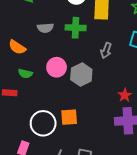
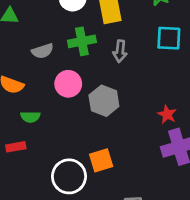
gray arrow: (106, 50) -> (120, 51), moved
pink circle: (57, 67) -> (68, 84), moved

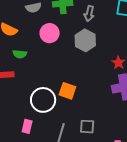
gray hexagon: (104, 101) -> (85, 40), moved
orange square: (101, 160) -> (67, 91), turned 30

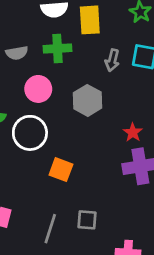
gray arrow: (89, 14) -> (112, 60), moved
white circle: (43, 100) -> (30, 133), moved

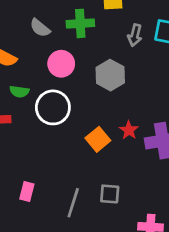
gray semicircle: (17, 53) -> (40, 28), turned 50
red star: (133, 132) -> (129, 130), moved
orange square: (61, 170) -> (98, 139), moved, turned 30

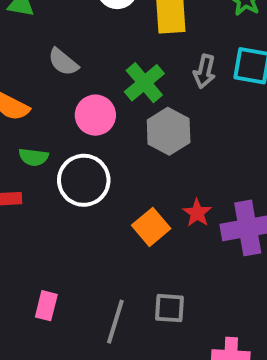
green cross: (80, 23) -> (144, 83), moved, turned -36

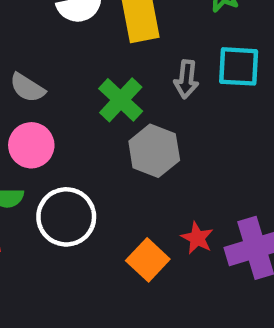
pink circle: (95, 115) -> (31, 145), moved

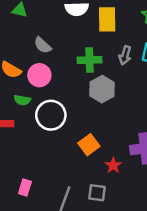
green cross: (121, 100) -> (89, 60), turned 35
red star: (197, 238) -> (113, 165), moved

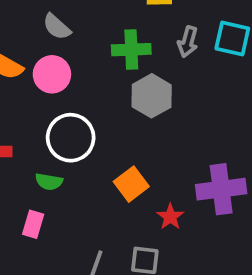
green semicircle: (22, 100) -> (49, 182), moved
pink rectangle: (25, 187) -> (33, 224), moved

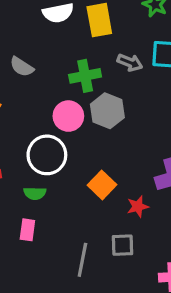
gray arrow: (188, 42) -> (130, 62), turned -75
pink circle: (52, 74) -> (68, 116), moved
red star: (170, 217) -> (138, 207), turned 30

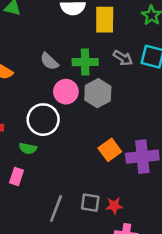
gray semicircle: (22, 67) -> (49, 61), moved
orange square: (102, 185) -> (110, 150), moved
red star: (138, 207) -> (114, 206), moved

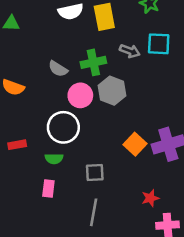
gray square: (90, 203) -> (95, 173), moved

